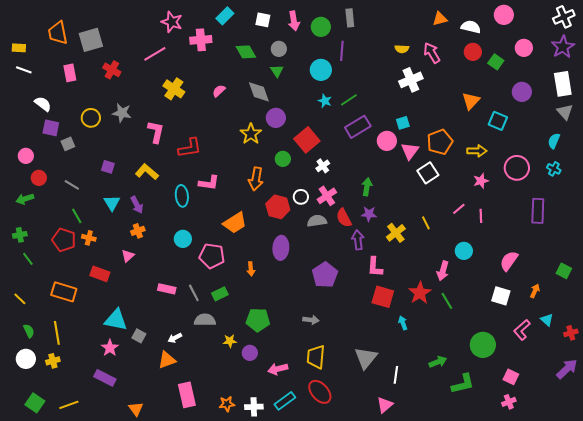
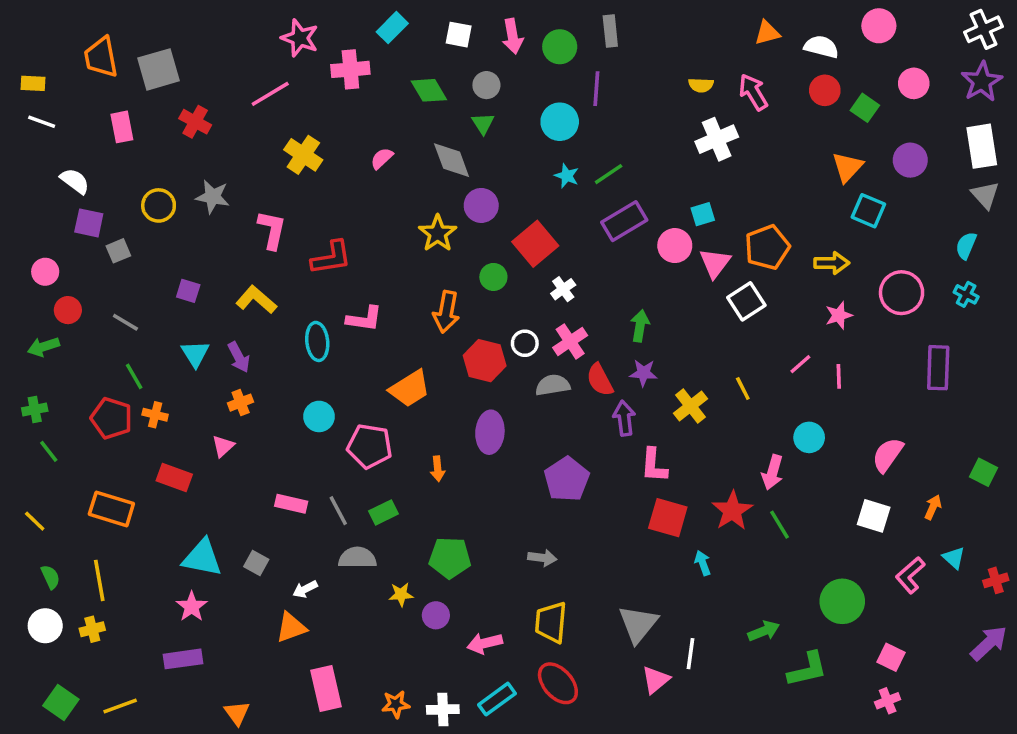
orange triangle: (471, 101) -> (847, 167), moved
gray square: (139, 336) -> (256, 563), moved
purple rectangle: (105, 378) -> (183, 659), turned -35
pink triangle: (385, 405) -> (656, 680), moved

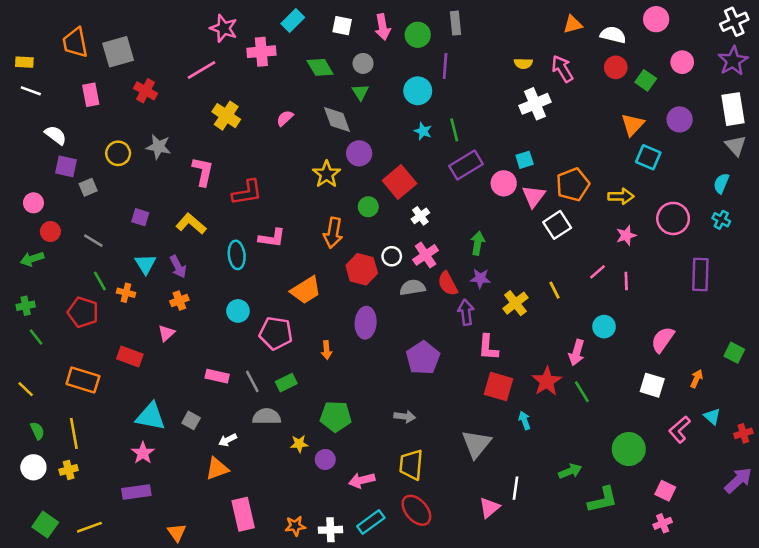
green line: (609, 174) -> (454, 130), turned -70
orange cross: (155, 415) -> (126, 293), moved
gray triangle: (638, 624) -> (476, 444), moved

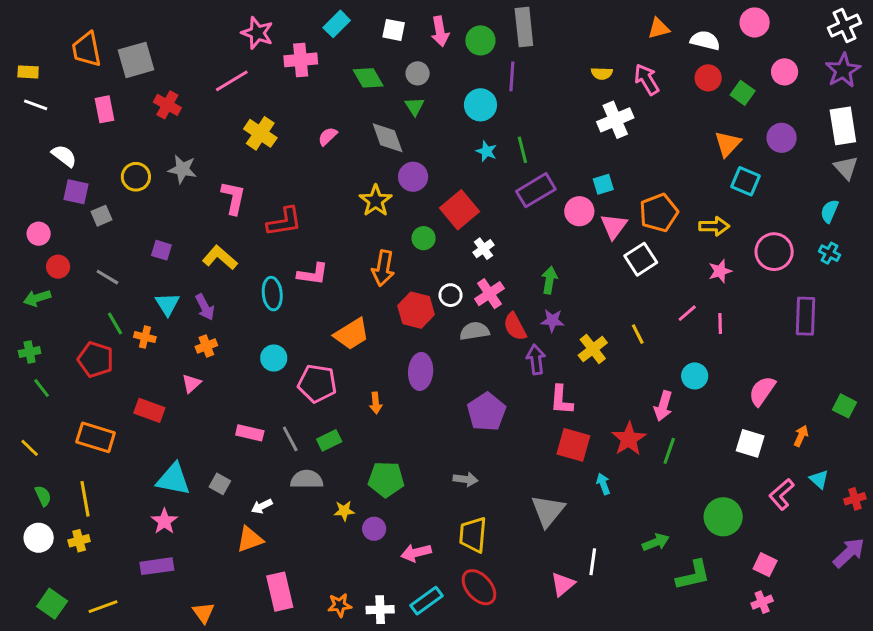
gray rectangle: (456, 23) -> (524, 27), size x1.4
green line: (582, 392) -> (669, 451), turned 50

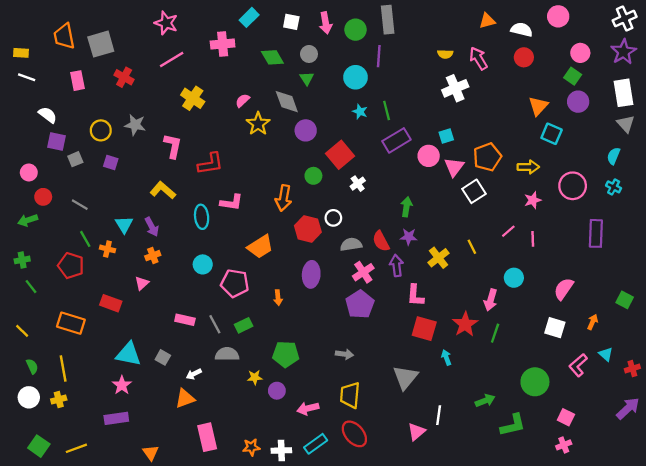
pink star: (257, 33) -> (166, 23), moved
green square: (743, 93) -> (573, 76), moved
yellow star: (376, 201) -> (258, 124), moved
purple square: (161, 250) -> (111, 163), moved
pink cross: (489, 294) -> (363, 272), moved

